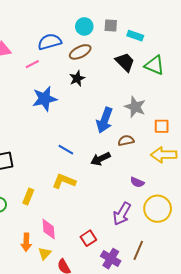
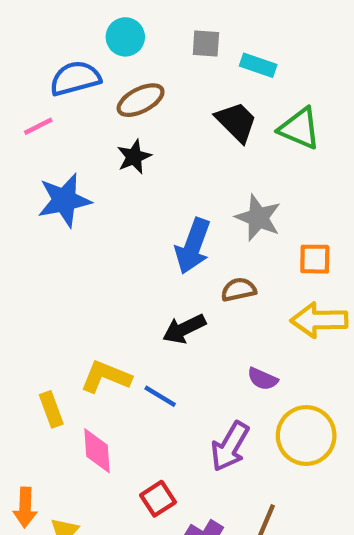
cyan circle: (84, 26) -> (125, 37), moved
blue line: (66, 150) -> (160, 396), moved
yellow rectangle: (28, 196) -> (51, 409), moved, turned -42
pink diamond: (49, 229) -> (97, 451), moved

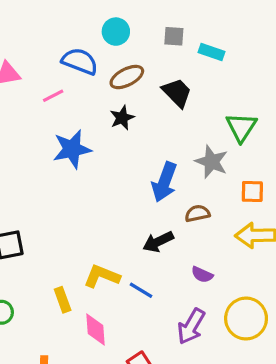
blue semicircle: (75, 78) -> (80, 61), turned 36
black trapezoid: (236, 122) -> (177, 93), moved
green triangle: (300, 128) -> (241, 127), moved, turned 40
purple semicircle: (263, 379) -> (202, 275), moved

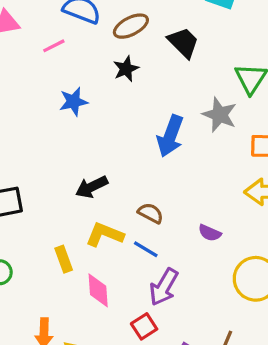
blue star: (72, 149) -> (73, 102), size x0.7
brown semicircle: (197, 213) -> (151, 213), moved, turned 40
black arrow: (158, 242) -> (92, 187), moved
purple arrow: (191, 326) -> (164, 287), moved

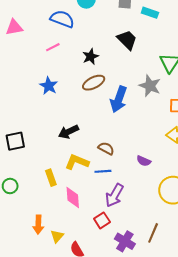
brown ellipse: (131, 26) -> (94, 83), moved
pink line: (54, 46) -> (53, 47), moved
blue star: (73, 102) -> (49, 86), moved, turned -30
blue line: (146, 249) -> (103, 171), turned -35

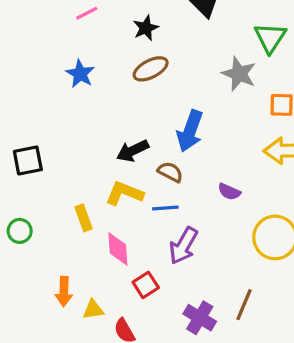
blue arrow: (119, 99) -> (190, 131), moved
black arrow: (69, 132) -> (133, 151), moved
red square: (102, 220) -> (146, 285), moved
yellow triangle: (57, 236) -> (93, 310), turned 40

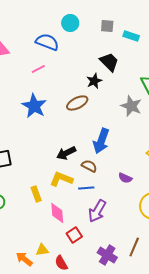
black star: (146, 28) -> (94, 81), moved
blue star: (80, 74) -> (34, 106), size x1.4
orange arrow: (64, 292) -> (24, 259), moved, turned 126

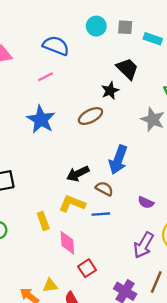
cyan circle: (70, 23) -> (96, 26), moved
purple arrow: (97, 211) -> (144, 245), moved

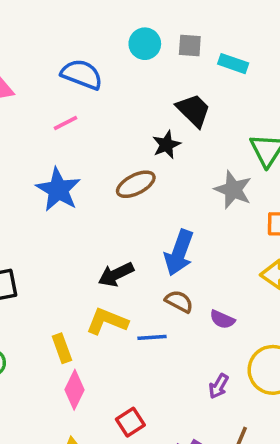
brown semicircle: (104, 189) -> (179, 301), moved
pink diamond: (67, 243) -> (75, 390), moved, turned 30
purple arrow: (144, 245) -> (219, 386), size x0.6

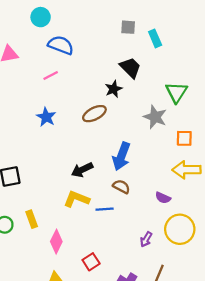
cyan circle: (145, 44) -> (41, 17), moved
cyan rectangle: (233, 64) -> (155, 38), turned 48
blue star: (58, 190) -> (46, 117), size x0.7
purple semicircle: (222, 319) -> (163, 198), moved
yellow rectangle: (62, 348) -> (32, 219), moved

